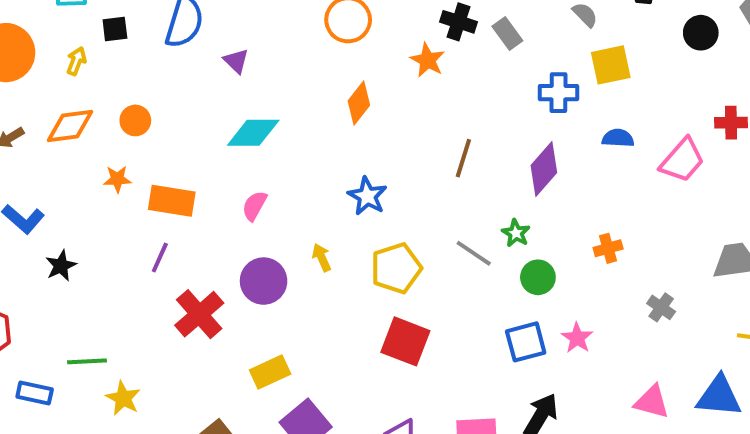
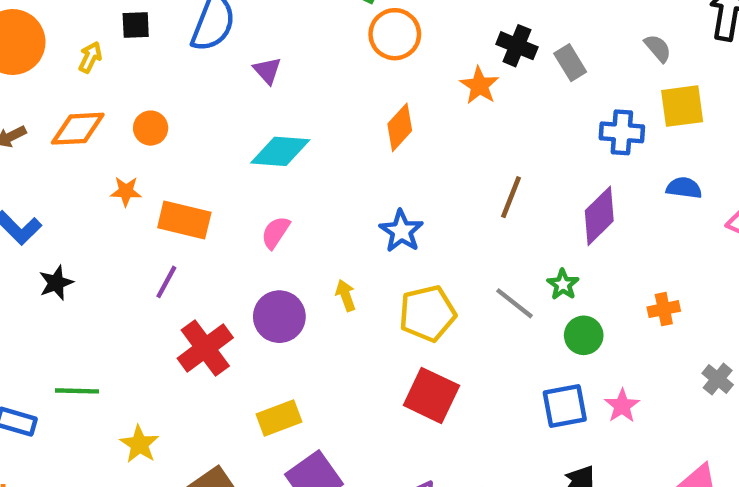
yellow star: (123, 398) -> (139, 444), moved

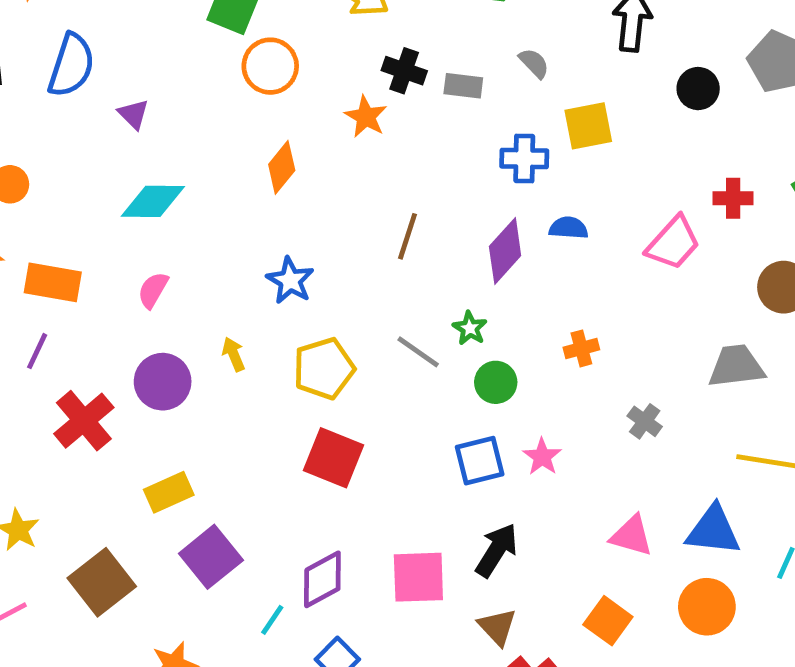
gray semicircle: (658, 48) -> (534, 63), moved
gray rectangle: (570, 63) -> (463, 86), turned -48
blue semicircle: (684, 188) -> (569, 228), moved

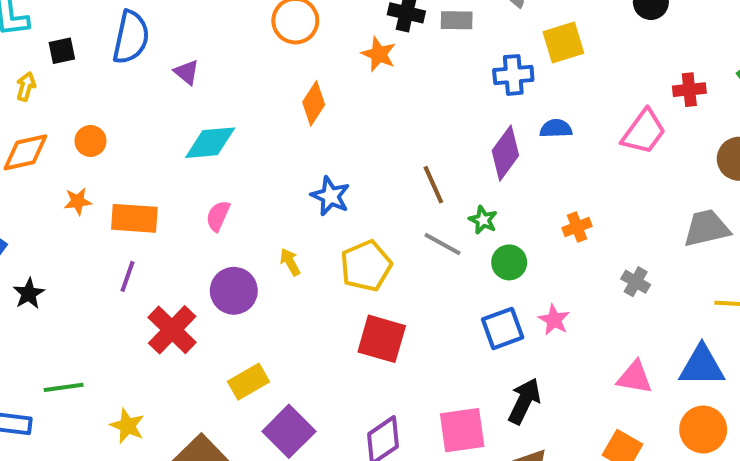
brown line: (408, 236) -> (433, 185), moved, turned -36

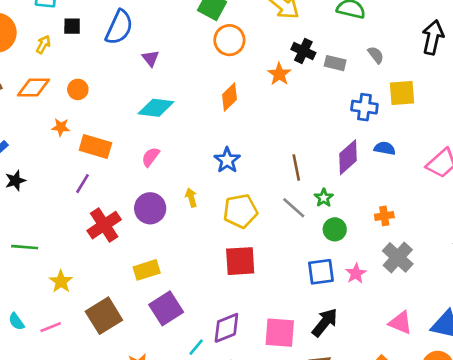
gray cross: (636, 282) -> (398, 257), moved, size x1.6
red square: (382, 339) -> (240, 261), turned -32

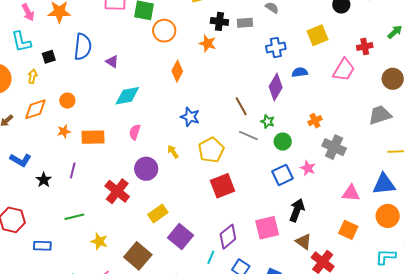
yellow square: (402, 93) -> (318, 35), moved
purple line: (83, 184) -> (73, 171), moved
green line: (25, 247) -> (74, 217), moved

